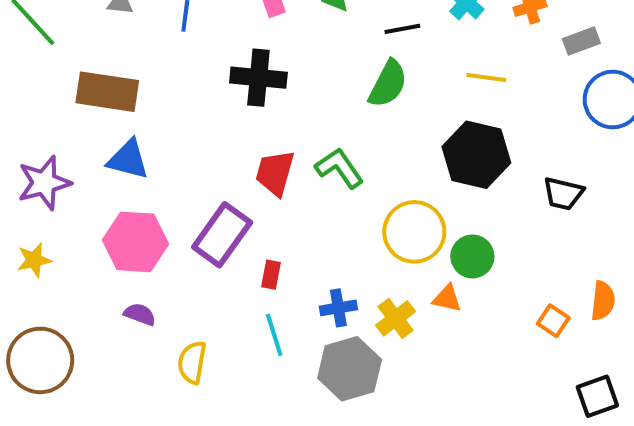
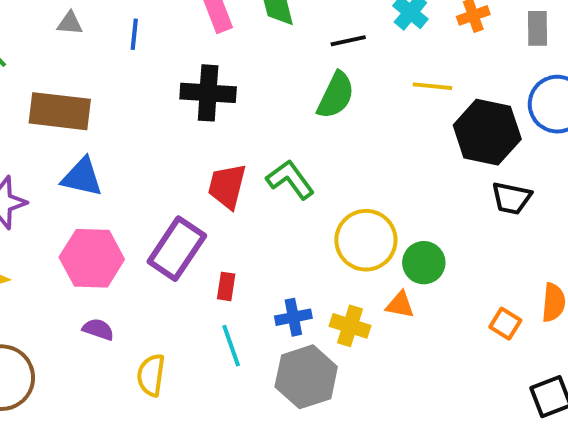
gray rectangle: (581, 41) -> (537, 28), moved, turned -68
black hexagon: (476, 155) -> (487, 132), moved
yellow cross: (396, 318) -> (350, 326), turned -33

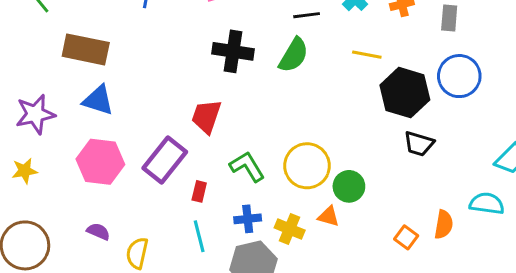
black cross: (208, 93) -> (233, 51), moved
green L-shape: (290, 179) -> (247, 167), moved
purple semicircle: (98, 329) -> (98, 231), moved

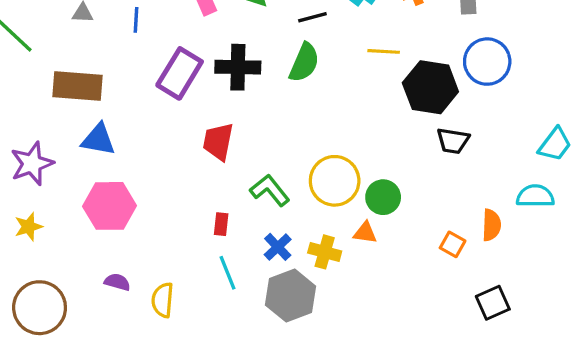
purple rectangle: (165, 160) -> (180, 73), moved
blue cross: (248, 219) -> (278, 247), turned -30

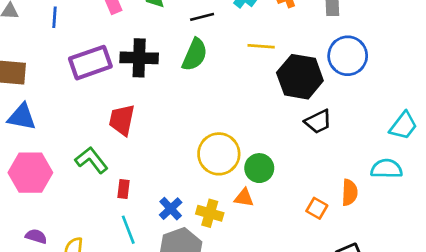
purple rectangle: (180, 73) -> (90, 63), turned 39
black trapezoid: (453, 141) -> (318, 122), turned -36
green L-shape: (270, 190) -> (91, 160), moved

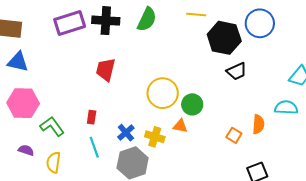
red trapezoid: (122, 120) -> (106, 70), moved
green L-shape: (91, 160) -> (52, 126), moved

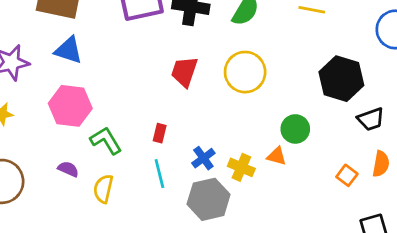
black hexagon: (224, 38) -> (341, 79), moved
black trapezoid: (237, 71) -> (371, 119), moved
yellow circle: (163, 93) -> (245, 72), moved

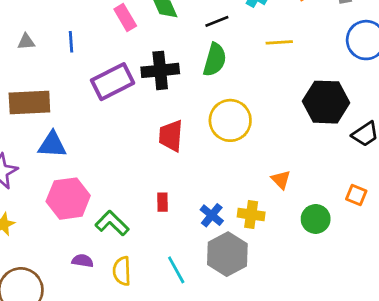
green circle: (295, 129) -> (316, 219), moved
orange triangle: (277, 156) -> (281, 180), moved, turned 45
cyan line: (159, 174) -> (176, 270), moved

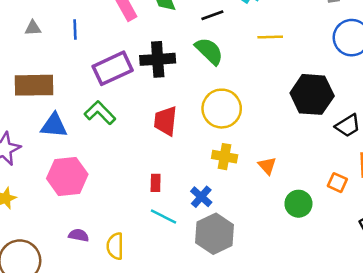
green semicircle: (215, 60) -> (209, 51), turned -64
yellow cross: (251, 215) -> (225, 157), moved
green L-shape: (112, 223) -> (100, 113), moved
cyan line: (176, 270) -> (164, 217), moved, turned -36

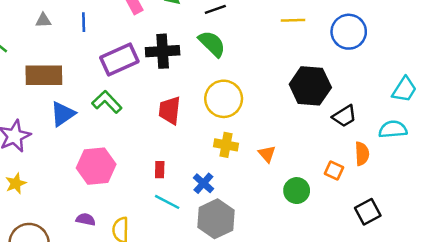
yellow line: (270, 37) -> (293, 20), moved
blue triangle: (54, 125) -> (63, 114), turned -40
pink hexagon: (67, 176) -> (96, 166), moved

